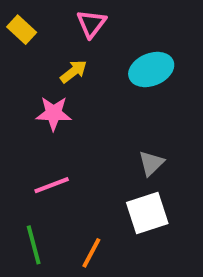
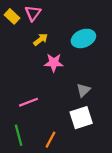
pink triangle: (91, 24) -> (33, 13), moved
pink star: (54, 113) -> (54, 63), moved

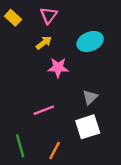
pink triangle: (33, 13) -> (49, 15), moved
pink line: (28, 102) -> (44, 110), moved

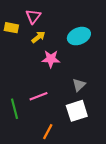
pink triangle: (49, 15) -> (33, 16), moved
yellow rectangle: (13, 18) -> (11, 28), moved, turned -32
green line: (20, 146) -> (14, 109), moved

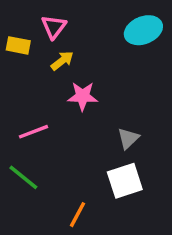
cyan ellipse: (79, 36) -> (143, 30), moved
pink line: (38, 96) -> (33, 132), moved
green line: (14, 109) -> (23, 177), turned -36

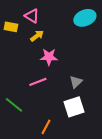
pink triangle: (54, 27) -> (32, 16), turned -35
pink line: (33, 132) -> (38, 82), moved

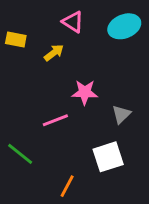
pink triangle: (32, 16) -> (73, 22), moved
pink star: (49, 57) -> (85, 92), moved
gray triangle: (76, 82) -> (121, 114), moved

